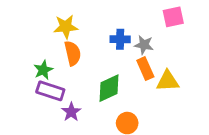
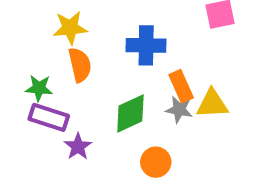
blue cross: (120, 39) -> (146, 45), size x1.4
gray star: (144, 45) -> (179, 110), moved
green star: (43, 70) -> (39, 88), turned 30

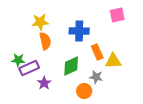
green star: (39, 88) -> (18, 60), moved
gray star: (179, 110) -> (96, 77), moved
purple rectangle: (49, 117) -> (29, 68), turned -42

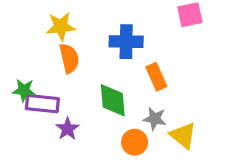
yellow triangle: (113, 61) -> (183, 135), moved, turned 42
green diamond: (71, 66) -> (113, 100), turned -70
purple rectangle: (29, 68) -> (42, 104), turned 30

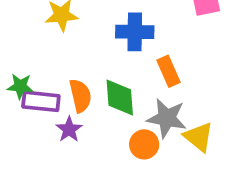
orange semicircle: (69, 58) -> (80, 96), moved
gray star: (155, 119) -> (167, 118), size x1.5

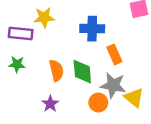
purple rectangle: (41, 101) -> (21, 34), moved
purple star: (69, 129) -> (50, 104), moved

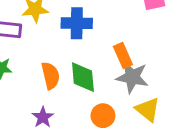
blue cross: (92, 29) -> (77, 23), moved
gray star: (113, 85) -> (132, 77), moved

